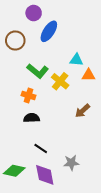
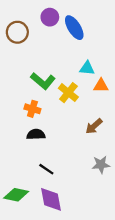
purple circle: (34, 13) -> (50, 17), moved
blue ellipse: (49, 31) -> (74, 28), moved, turned -65
brown circle: (15, 40) -> (17, 32), moved
gray star: (71, 163) -> (101, 165), moved

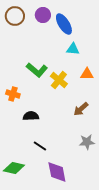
brown circle: (17, 32) -> (15, 16), moved
cyan triangle: (87, 68) -> (73, 49), moved
orange cross: (32, 109) -> (13, 94), moved
purple diamond: (51, 199) -> (57, 172), moved

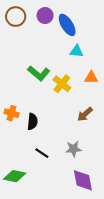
orange cross: (13, 94) -> (11, 113), moved
black semicircle: (31, 116) -> (32, 122), turned 98
gray star: (87, 142) -> (73, 149), moved
purple diamond: (57, 172) -> (83, 180), moved

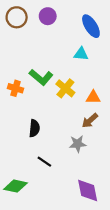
blue ellipse: (67, 25) -> (91, 26), moved
orange triangle: (91, 77) -> (93, 97), moved
orange cross: (11, 113) -> (15, 88), moved
gray star: (73, 149) -> (78, 144), moved

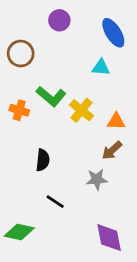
brown circle: (17, 17) -> (21, 54), moved

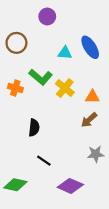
blue ellipse: (113, 33) -> (90, 47), moved
cyan triangle: (101, 67) -> (65, 53), moved
gray star: (97, 179) -> (96, 154), moved
purple diamond: (109, 238) -> (70, 186), moved, turned -55

